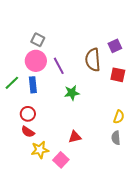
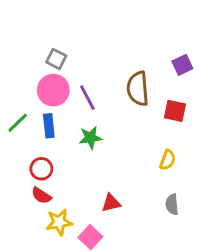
purple square: (115, 46) -> (182, 65), moved
green star: (72, 93) -> (90, 138), moved
yellow semicircle: (119, 117) -> (168, 160), moved

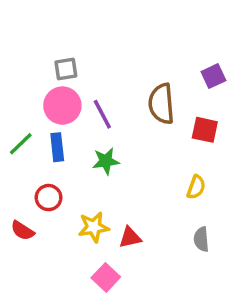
gray square: (56, 59) -> (66, 69), turned -36
red semicircle: (41, 196) -> (22, 231), moved
yellow star: (59, 222) -> (94, 227), moved

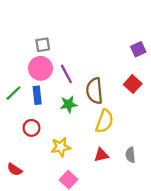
brown semicircle: (161, 104) -> (94, 91), moved
red square: (205, 130) -> (133, 84), turned 30
yellow semicircle: (196, 187) -> (105, 121), moved, size x1.5
red semicircle: (22, 231) -> (15, 169), moved
red triangle: (130, 238) -> (101, 155), moved

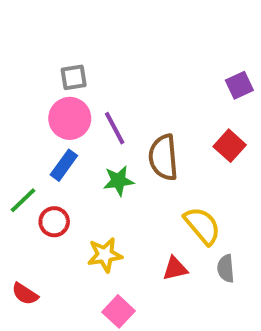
green line: (13, 93) -> (23, 200), moved
blue rectangle: (37, 95) -> (64, 165), turned 42
yellow semicircle: (105, 121) -> (202, 226), moved, turned -60

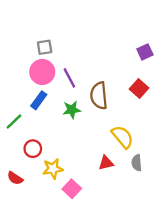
red circle: (54, 222) -> (33, 149), moved
yellow star: (105, 255) -> (53, 169), moved

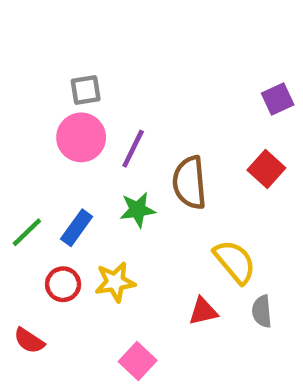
purple line: (69, 78) -> (133, 149), turned 54
blue rectangle: (39, 100) -> (77, 228), moved
yellow star: (53, 169) -> (115, 282), moved

